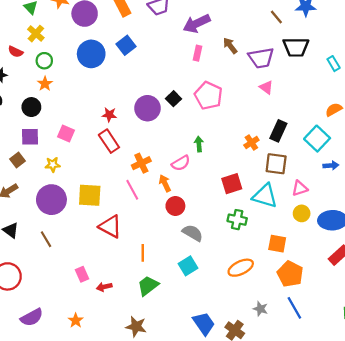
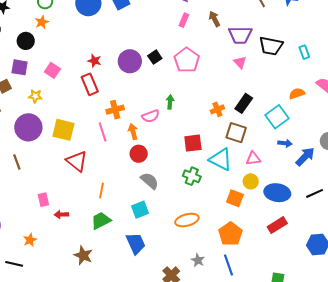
black trapezoid: (296, 47) -> (271, 46), moved
orange square: (277, 244) -> (235, 198), moved
blue trapezoid: (204, 323) -> (136, 243), moved

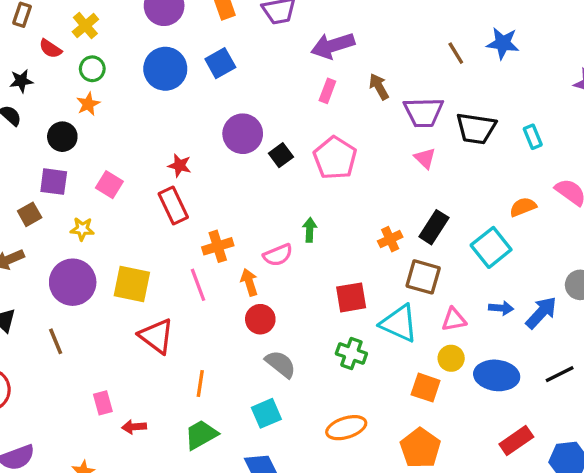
purple circle: (130, 61) -> (243, 134), moved
blue arrow: (285, 143) -> (501, 308), moved
red rectangle: (277, 225) -> (516, 441), moved

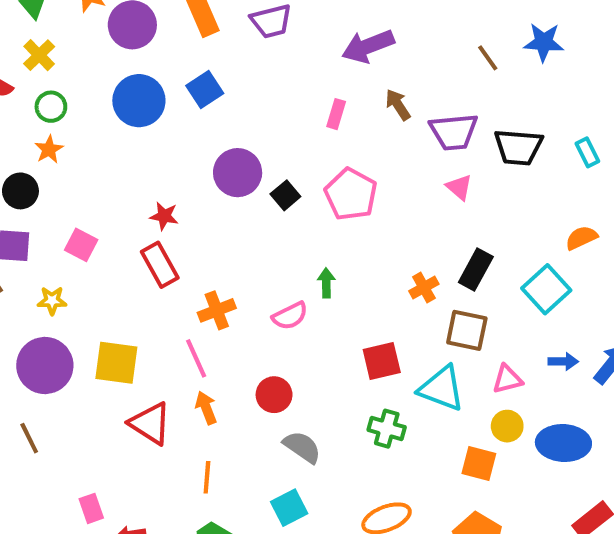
purple arrow: (333, 46) -> (368, 46), moved
orange arrow: (249, 282) -> (206, 408), moved

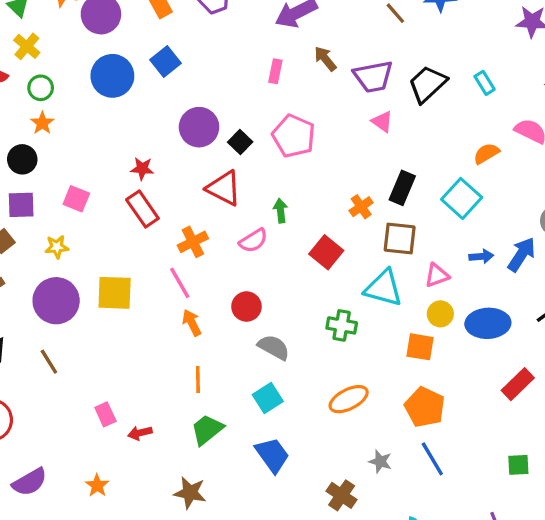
black trapezoid: (518, 147) -> (427, 84), turned 138
red square: (382, 361) -> (326, 252), moved, turned -32
red triangle: (150, 424) -> (224, 188), moved

